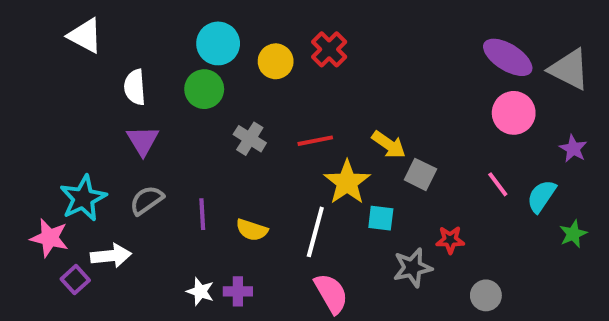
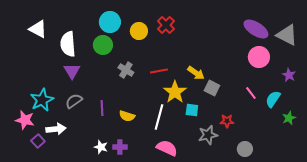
white triangle: (85, 36) -> (38, 29), moved
white semicircle: (135, 87) -> (68, 44), size x1.4
pink semicircle: (331, 293) -> (167, 148), turned -35

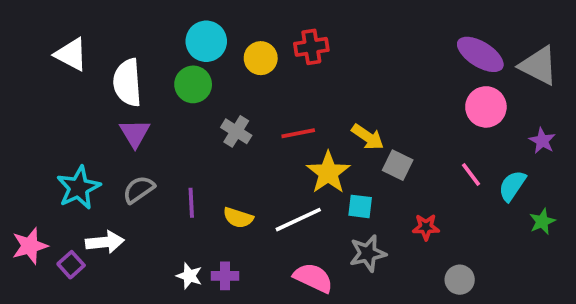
red cross: (166, 25) -> (311, 47), turned 36
white line: (159, 117) -> (298, 220), turned 50
pink star: (25, 120) -> (30, 246), moved, turned -30
gray star: (208, 135) -> (368, 253), moved

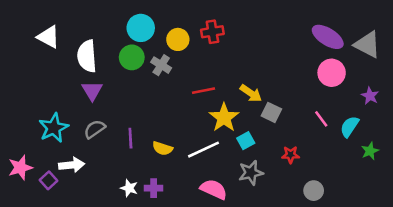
gray cross: (236, 131) -> (161, 65), moved
cyan square: (360, 206) -> (246, 141), turned -36

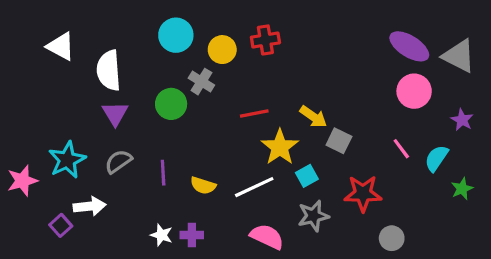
green circle: (132, 57) -> (171, 104), moved
red star: (291, 155) -> (363, 193), size x1.6
pink star: (20, 168) -> (22, 181), moved

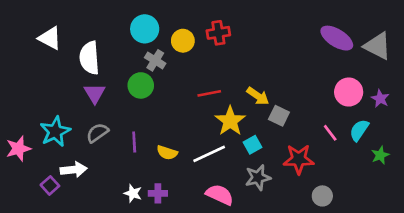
gray cross: (201, 82) -> (155, 60), moved
pink circle: (414, 91) -> (349, 92), moved
pink line: (401, 149) -> (330, 133), moved

